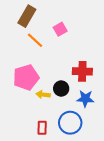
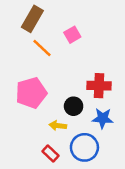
yellow arrow: (43, 95) -> (58, 126), moved
red rectangle: (42, 128) -> (51, 153), turned -48

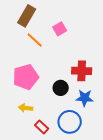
yellow arrow: (58, 126) -> (26, 108), moved

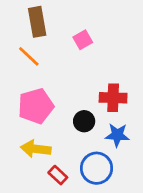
brown rectangle: (27, 16) -> (37, 22), turned -40
orange line: (35, 40) -> (29, 56), moved
yellow arrow: (26, 108) -> (36, 149), size x1.5

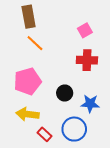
pink square: (83, 40) -> (85, 30), moved
orange line: (29, 56) -> (35, 43), moved
red cross: (113, 98) -> (87, 60), moved

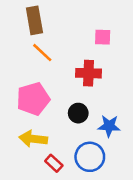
pink square: (85, 30) -> (103, 37), turned 32
red cross: (87, 60) -> (89, 73), moved

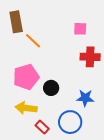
brown rectangle: (34, 20) -> (16, 22), moved
red cross: (89, 73) -> (90, 57), moved
black circle: (78, 113) -> (51, 88), moved

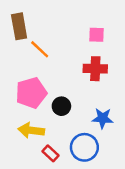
red cross: (90, 57) -> (95, 69), moved

